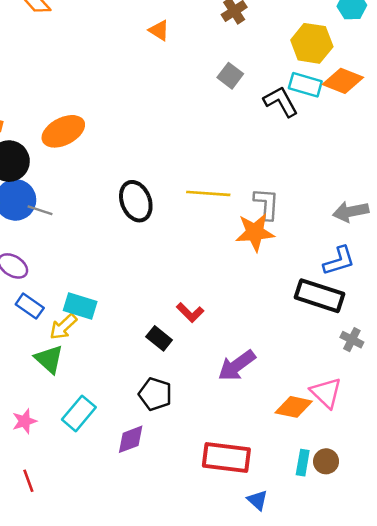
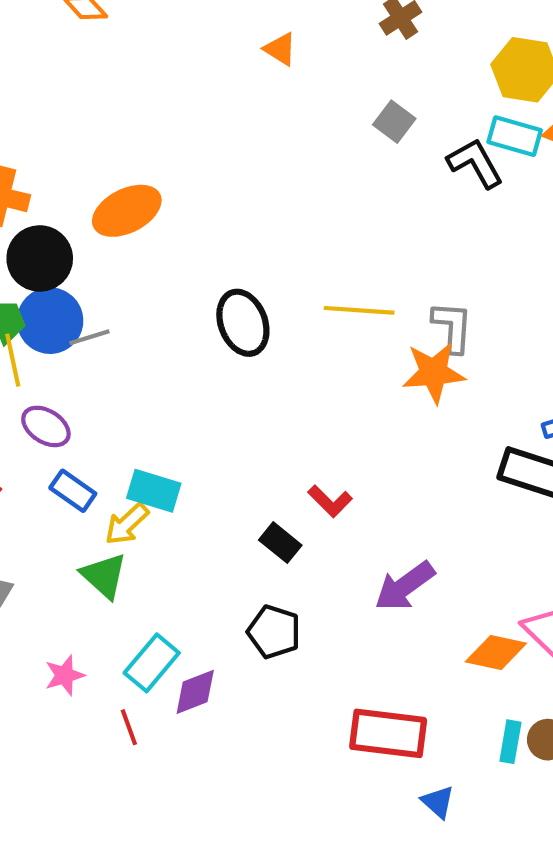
gray line: (40, 210) -> (89, 337), turned -35
purple diamond: (131, 439) -> (195, 692), moved
red line: (28, 481) -> (129, 727), moved

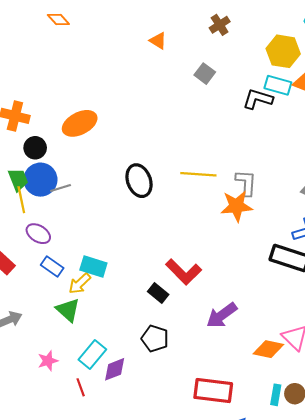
gray square: (394, 122) -> (205, 74), moved
black L-shape: (475, 163) -> (258, 99), turned -44
black circle: (40, 258) -> (35, 148), size x0.7
red L-shape: (330, 501) -> (184, 272), size x1.6

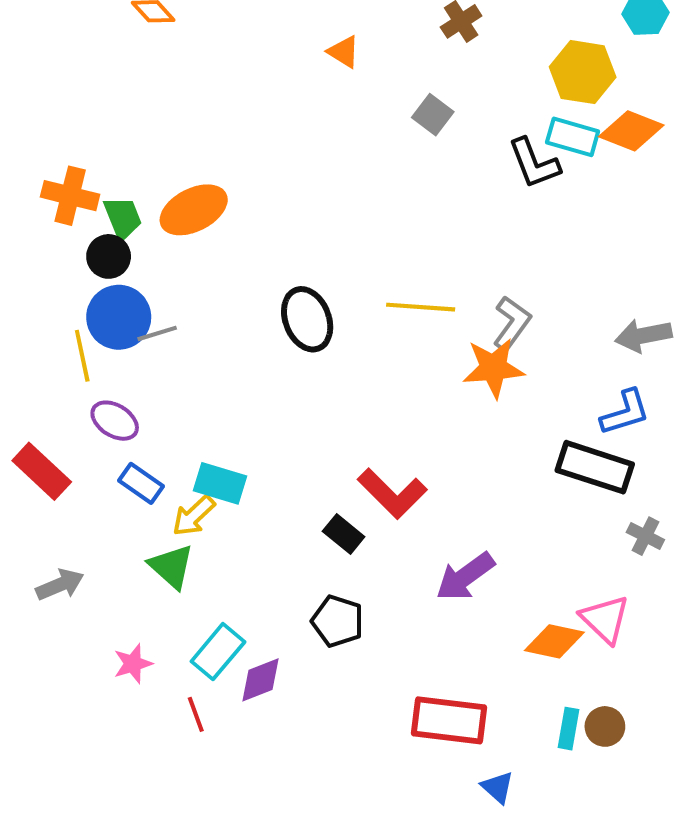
black L-shape: (258, 99) -> (534, 163), turned -128
green trapezoid: (18, 180) -> (123, 218), moved
gray L-shape: (246, 183) -> (512, 323), turned 32

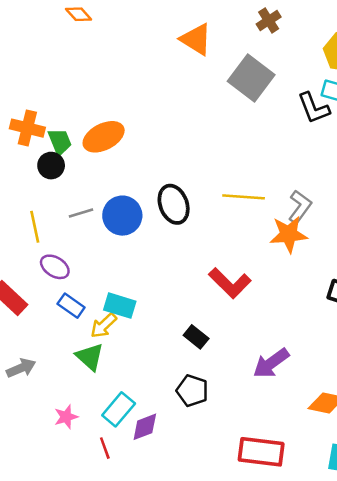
orange triangle: (344, 52) -> (196, 39), size x1.6
gray square: (433, 115) -> (251, 78), size x1.8
blue circle: (119, 317) -> (122, 216), moved
red L-shape: (392, 494) -> (230, 283), moved

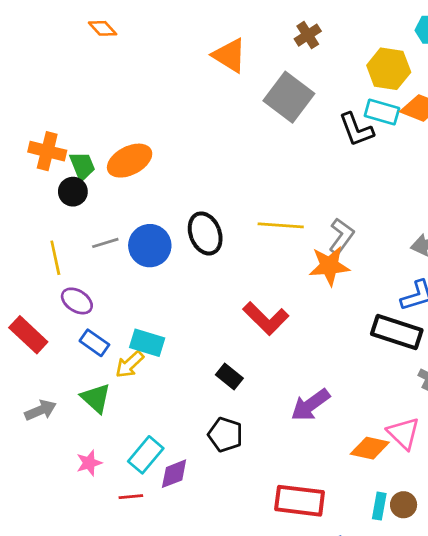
green triangle: (90, 357) -> (96, 398), moved
red line: (105, 448) -> (131, 497), turned -75

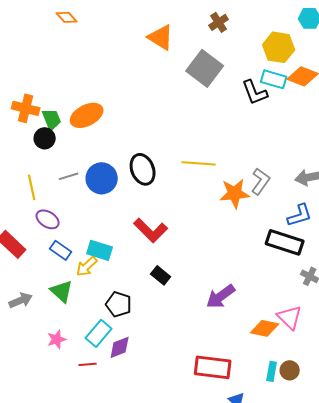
gray L-shape: (341, 236) -> (261, 181), moved
red L-shape: (266, 319) -> (151, 230), moved
black pentagon: (225, 435) -> (119, 304), moved

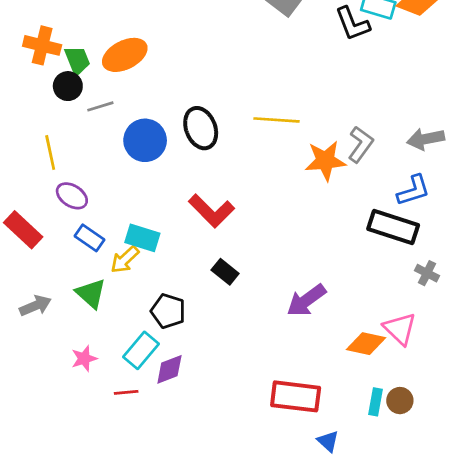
gray line: (69, 176) -> (100, 106), moved

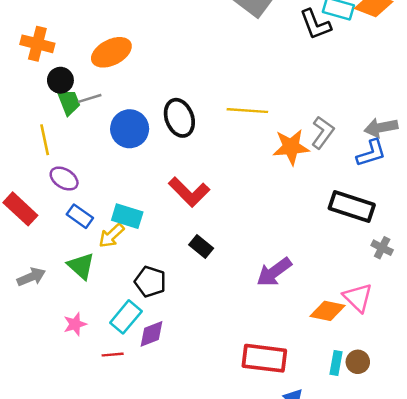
green trapezoid: (77, 60) -> (69, 102), moved
blue L-shape: (413, 190) -> (371, 153), moved

